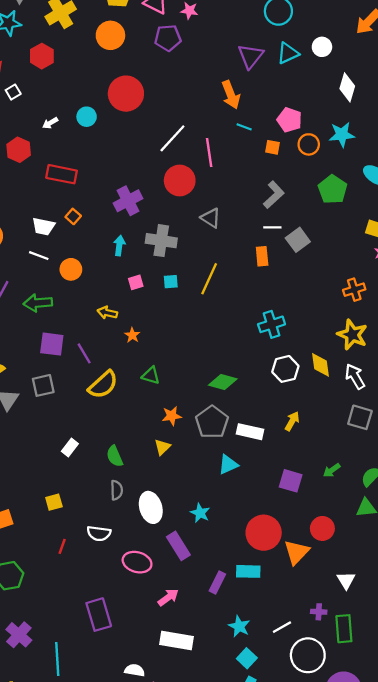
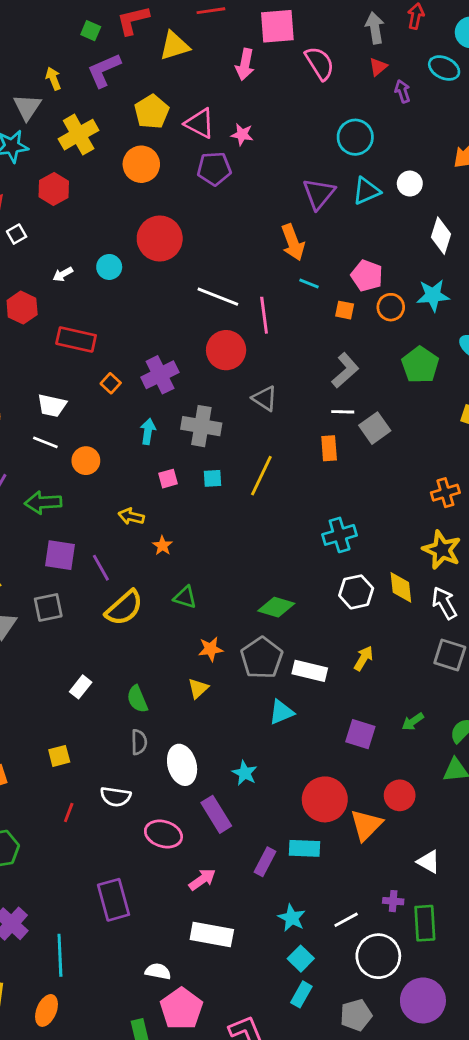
white line: (172, 138) -> (218, 297), turned 68
orange square: (73, 216) -> (111, 383), moved
white triangle: (346, 580) -> (429, 862), turned -30

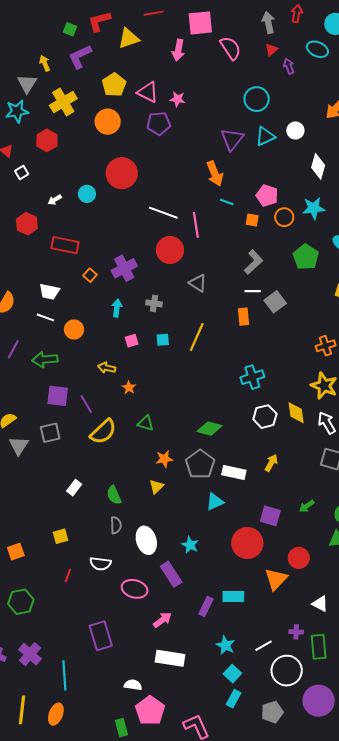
gray cross: (201, 426) -> (154, 303), size x0.6
red circle: (325, 799) -> (247, 543), moved

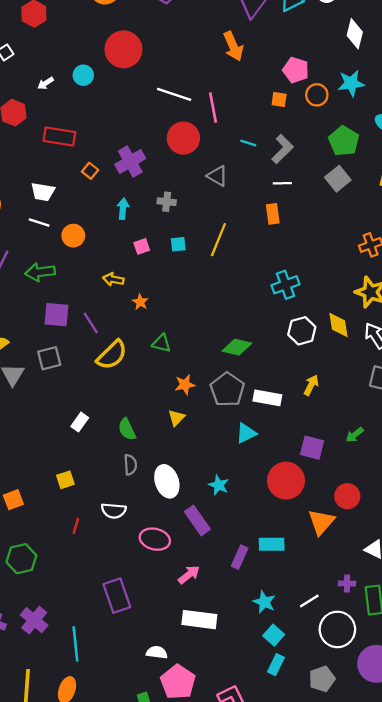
cyan line: (227, 202) -> (248, 143), moved
gray square: (275, 302) -> (338, 179), moved

